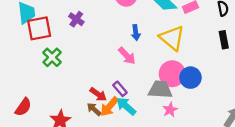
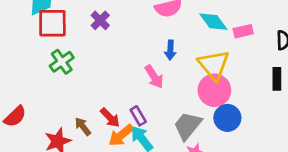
pink circle: (172, 74) -> (214, 90), moved
gray trapezoid: (160, 89) -> (188, 126), turned -65
brown arrow: (94, 109) -> (83, 126), moved

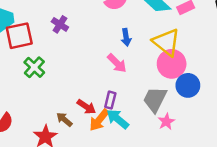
purple rectangle: (138, 116) -> (110, 100), turned 56

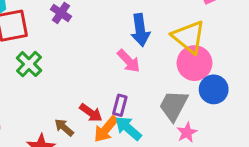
blue arrow: (126, 37) -> (140, 30), size x1.5

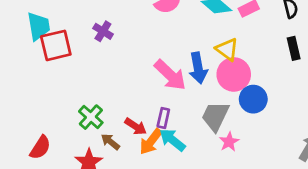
blue arrow: (140, 30) -> (198, 68), moved
yellow triangle: (189, 37) -> (227, 49), size x0.7
pink arrow: (129, 61) -> (170, 75), size x1.4
green cross: (29, 64) -> (91, 117), moved

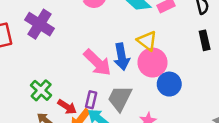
purple cross: (103, 31) -> (39, 24), size x1.6
gray trapezoid: (215, 116) -> (120, 98), moved
green cross: (91, 117) -> (41, 90), moved

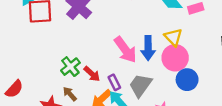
purple rectangle: (91, 100) -> (114, 82), turned -49
red arrow: (67, 107) -> (92, 74), moved

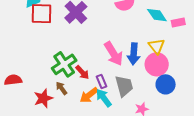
green cross: (70, 67) -> (64, 64), size x1.4
gray trapezoid: (140, 85) -> (124, 86), turned 125
red semicircle: (14, 89) -> (13, 80), turned -144

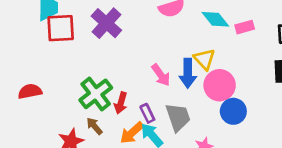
yellow triangle: (157, 46) -> (204, 59), moved
pink arrow: (114, 54) -> (161, 75), size x0.7
red arrow: (82, 72) -> (121, 103), turned 63
red semicircle: (13, 80) -> (30, 91), moved

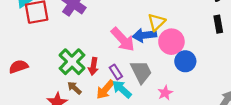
yellow triangle: (204, 59) -> (156, 22), turned 36
blue arrow: (188, 73) -> (144, 35), turned 90
pink arrow: (161, 75) -> (123, 39), size x1.4

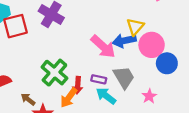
red arrow: (93, 66) -> (78, 85), moved
purple rectangle: (116, 72) -> (99, 79), turned -40
brown arrow: (74, 88) -> (28, 99), moved
orange arrow: (105, 89) -> (69, 98), moved

